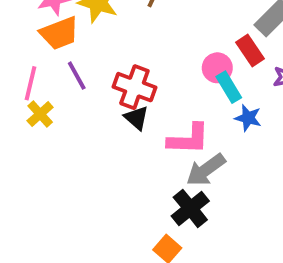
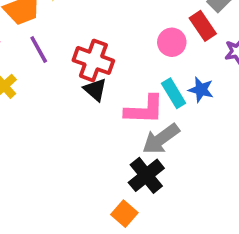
cyan rectangle: (229, 87) -> (174, 93), moved

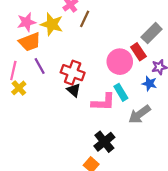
pink circle: (172, 42) -> (120, 62), size x1.5
blue star: (201, 90) -> (149, 84), moved
gray arrow: (161, 139) -> (139, 114), moved

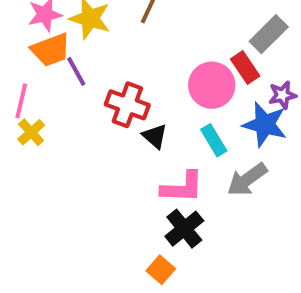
purple line: (40, 66) -> (76, 71), moved
blue star: (149, 84) -> (265, 124), size x1.6
black triangle: (74, 90) -> (155, 136), moved
pink L-shape: (103, 102) -> (182, 187), moved

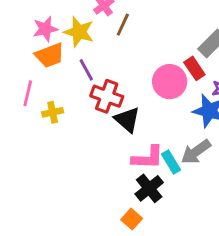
purple line: (76, 71) -> (86, 70), moved
yellow cross: (31, 132) -> (53, 112), moved, turned 30
black triangle: (155, 136) -> (127, 120), size x1.4
cyan rectangle: (214, 140) -> (171, 162), moved

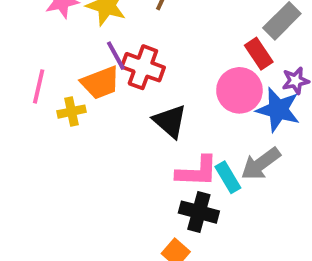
orange trapezoid: (50, 55) -> (100, 83), moved
pink circle: (170, 82) -> (239, 90), moved
red cross: (107, 96) -> (143, 67), moved
black cross: (149, 188) -> (199, 212), turned -36

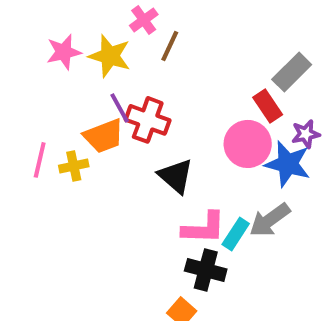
pink line: (39, 86) -> (40, 160), moved
cyan rectangle: (228, 177) -> (236, 234), turned 64

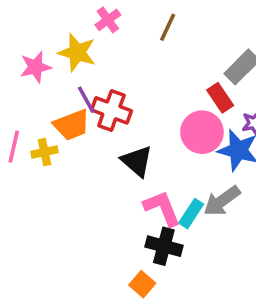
brown line: (170, 46) -> (168, 27), moved
pink star: (64, 52) -> (35, 67), moved
pink L-shape: (204, 228) -> (162, 208), turned -114

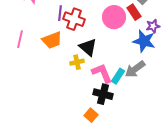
purple line: (86, 100) -> (60, 13), turned 35
orange trapezoid: (72, 125) -> (52, 40), moved
pink circle: (202, 132) -> (114, 17), moved
yellow cross: (45, 152) -> (77, 62), moved

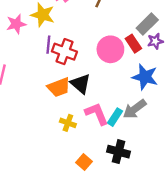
purple star: (153, 26) -> (155, 41), moved
orange trapezoid: (52, 40) -> (59, 87), moved
yellow cross: (77, 62) -> (68, 123), moved, turned 32
black cross: (103, 94) -> (118, 152), moved

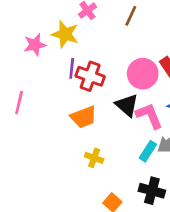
black triangle: (81, 84) -> (127, 105), moved
pink L-shape: (97, 114) -> (149, 116), moved

